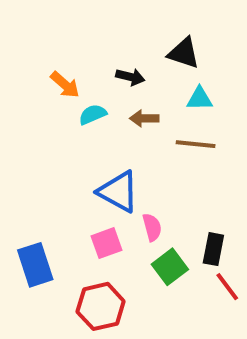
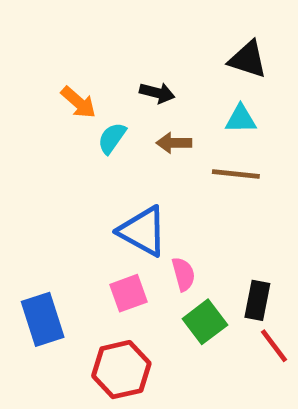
black triangle: (184, 53) -> (248, 59), moved
cyan semicircle: (93, 114) -> (112, 138), turned -32

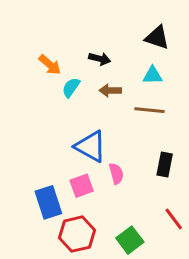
black rectangle: (257, 300) -> (165, 165), moved
blue rectangle: (43, 319) -> (48, 202), moved
green square: (205, 322) -> (130, 240), moved

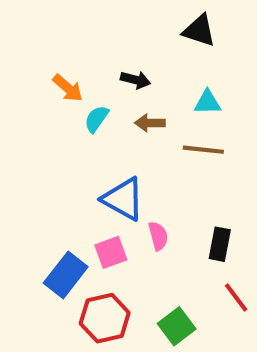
black triangle: (157, 38) -> (199, 31), moved
black rectangle: (165, 165) -> (220, 244), moved
blue rectangle: (48, 202) -> (66, 275), turned 56

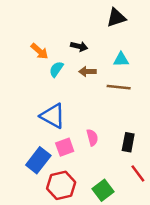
black triangle: (199, 31) -> (116, 18), turned -36
blue triangle: (123, 199) -> (53, 116), moved

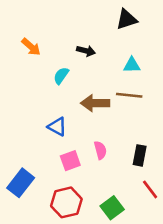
orange arrow: (40, 51) -> (31, 47), moved
brown arrow: (87, 72) -> (95, 103), moved, size x1.5
blue triangle: (53, 116) -> (57, 127), size x0.7
blue rectangle: (38, 160) -> (21, 183), moved

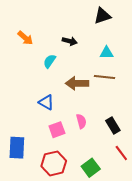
black rectangle: (140, 155) -> (113, 126), turned -42
blue rectangle: (21, 183) -> (17, 148), turned -35

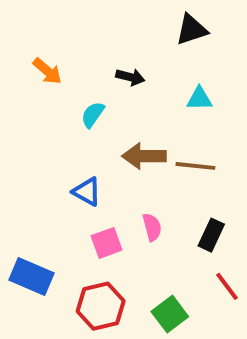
brown line: (104, 77) -> (195, 166), moved
black rectangle: (113, 126) -> (211, 235), turned 56
blue rectangle: (17, 148) -> (32, 277), turned -70

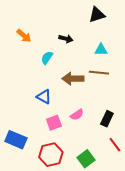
brown line: (195, 166) -> (99, 73), moved
pink semicircle: (152, 227) -> (77, 115), turned 72

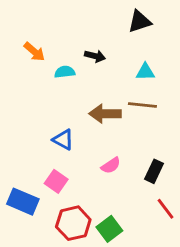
cyan semicircle: (47, 58) -> (65, 72), moved, turned 48
pink square: (54, 123) -> (56, 181), moved, turned -35
green square: (86, 159) -> (109, 229), moved

